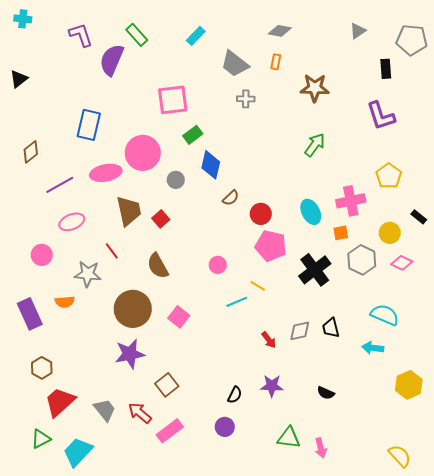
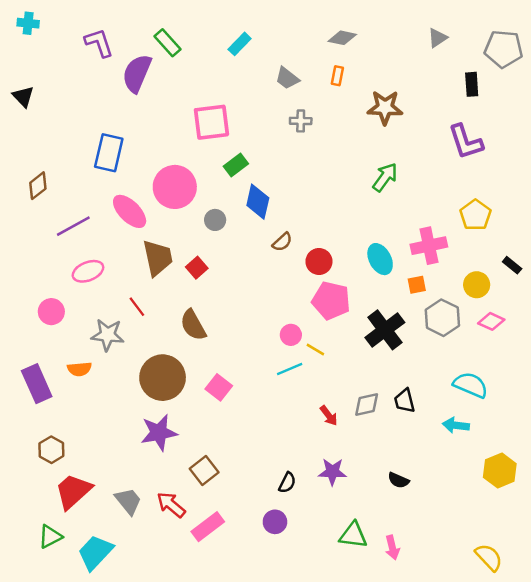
gray trapezoid: (235, 64) -> (287, 78), size x0.7
black triangle: (19, 79) -> (23, 97), turned -36
pink ellipse: (106, 173) -> (130, 211), turned 56
pink circle: (218, 265) -> (291, 335), moved

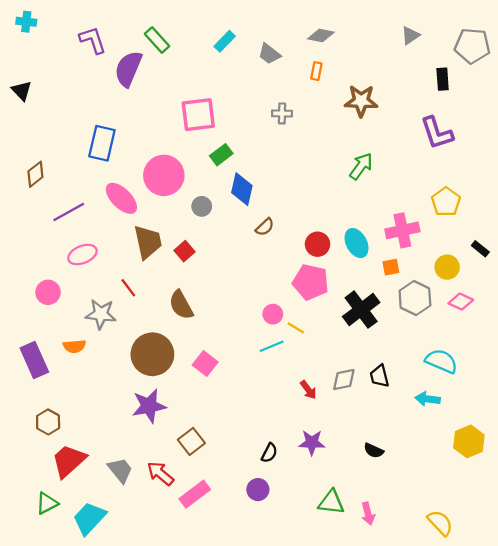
gray trapezoid: (287, 78) -> (269, 54), moved
red circle: (319, 262) -> (318, 244), moved
yellow semicircle: (489, 557) -> (440, 523), moved

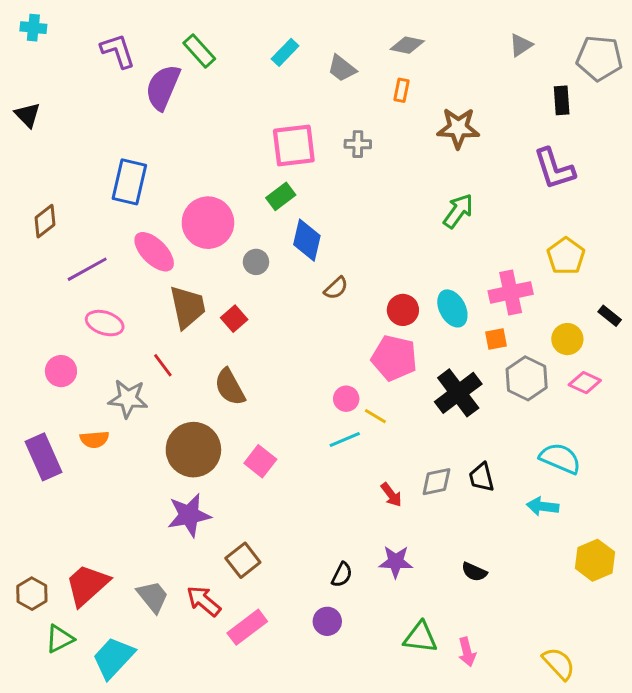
pink square: (198, 115) -> (294, 146), moved
pink ellipse: (82, 255) -> (105, 323), turned 40
brown hexagon: (48, 422) -> (32, 594), moved

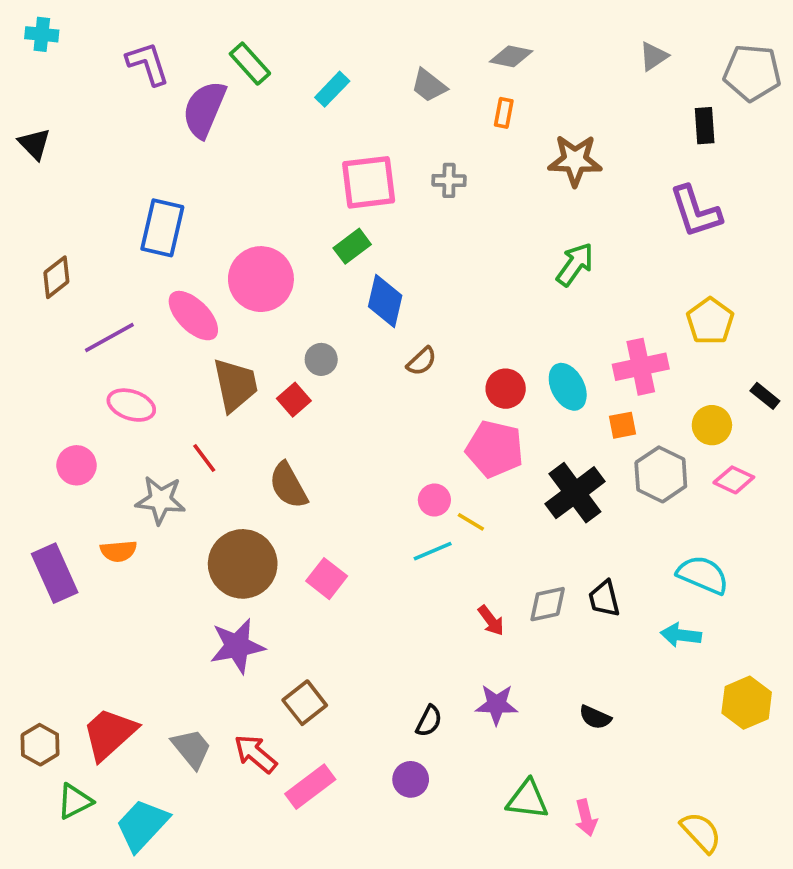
cyan rectangle: (285, 52) -> (332, 89), moved
gray circle: (256, 262) -> (321, 359), moved

